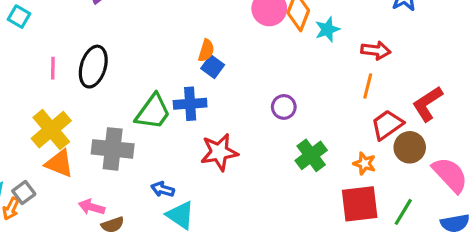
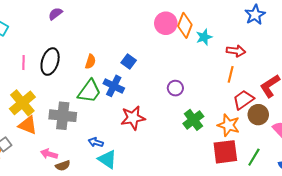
orange semicircle: (206, 50) -> (90, 62), moved
blue cross: (190, 104) -> (114, 86), turned 30
orange star: (364, 163) -> (228, 125), size x1.5

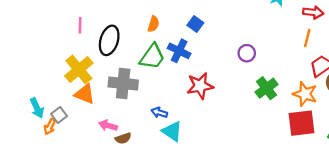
black ellipse: (50, 62) -> (109, 40), moved

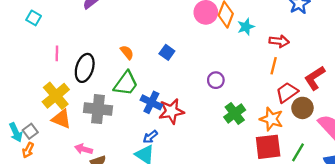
orange semicircle: (153, 24) -> (127, 52), turned -56
blue cross: (179, 51) -> (151, 102), moved
blue arrow: (159, 113) -> (150, 137), moved, turned -56
gray square: (59, 115) -> (30, 131), moved

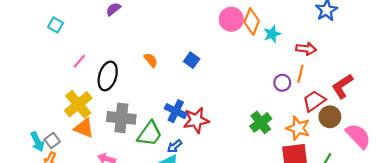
pink line: (57, 53) -> (79, 61), turned 40
purple circle: (216, 80) -> (282, 83), moved
green trapezoid: (126, 83) -> (150, 134), moved

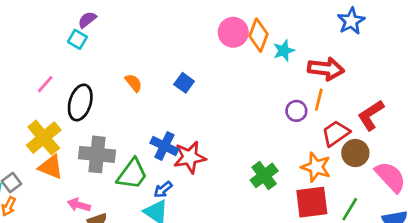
cyan square: (56, 25) -> (77, 39), moved
red arrow: (306, 49) -> (326, 69), size x1.4
green cross: (261, 122) -> (264, 175), moved

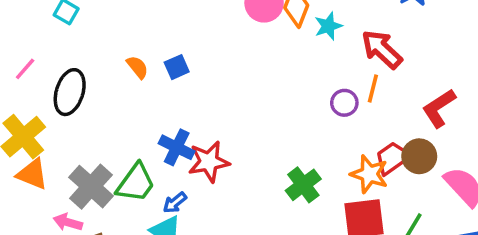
red arrow: (326, 69) -> (382, 49), turned -144
blue square: (184, 83) -> (177, 67), moved, turned 30
red trapezoid: (336, 133) -> (392, 158), moved
gray cross: (97, 154) -> (91, 187), moved, turned 36

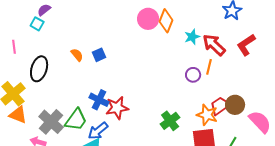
cyan star: (328, 26) -> (192, 37), moved
pink line: (25, 69) -> (14, 47), moved, turned -48
red L-shape: (439, 108) -> (246, 45), moved
blue arrow: (175, 203) -> (98, 131), size x1.5

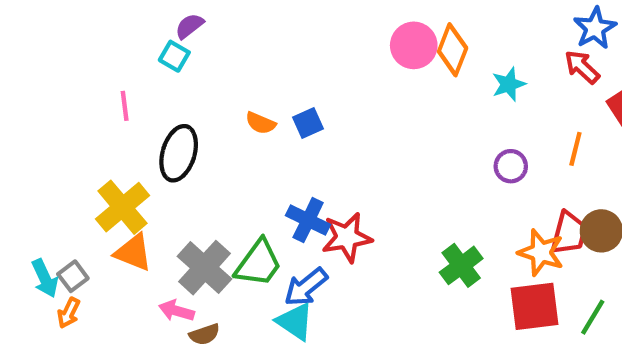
red arrow: (214, 45) -> (582, 67), moved, size x0.7
orange semicircle: (77, 55) -> (261, 123), turned 152
orange line: (209, 67) -> (575, 149), moved
red trapezoid: (220, 106) -> (569, 233), turned 140

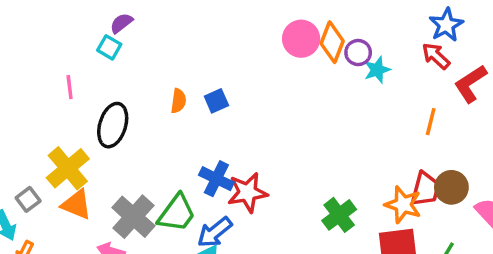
orange semicircle: (261, 123) -> (178, 101), turned -105
purple circle: (511, 166) -> (358, 53), moved
gray square: (73, 276) -> (28, 199), moved

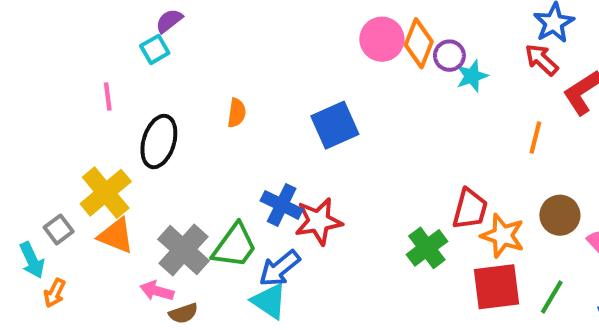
cyan square: (109, 47) -> (155, 49), turned 30
blue square: (216, 101) -> (335, 125), moved, size x1.6
red trapezoid: (426, 189) -> (470, 209), moved

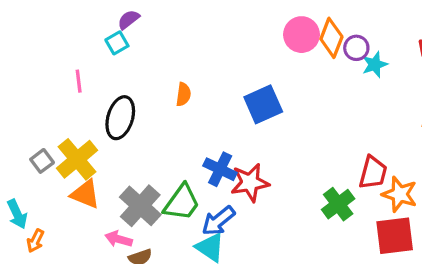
gray square: (59, 229) -> (42, 161), moved

